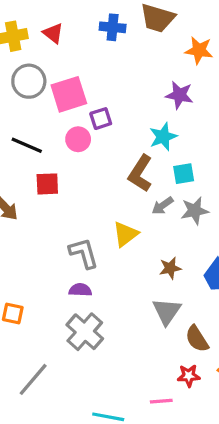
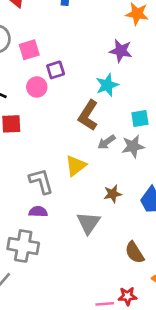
pink square: (69, 94) -> (29, 50), size x0.7
cyan square: (184, 174) -> (140, 119), moved
gray triangle: (167, 311) -> (88, 223), moved
gray cross: (85, 332) -> (23, 246), moved, turned -32
red star: (189, 376) -> (127, 296), moved

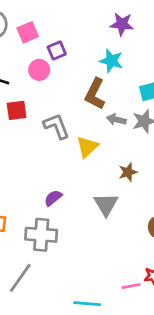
cyan star: (107, 85) -> (111, 61), turned -30
gray arrow: (107, 142) -> (116, 120), turned 54
gray L-shape: (41, 181) -> (56, 126), moved
purple semicircle: (38, 212) -> (53, 198), turned -36

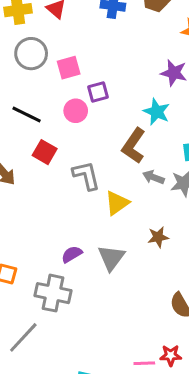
red square: (17, 110) -> (45, 152), turned 30
gray triangle: (106, 204) -> (111, 258), moved

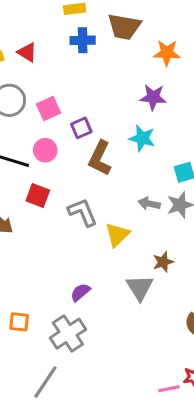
pink circle: (76, 111) -> (45, 150), moved
brown L-shape: (134, 146) -> (100, 158), moved
gray triangle: (111, 258) -> (140, 287), moved
gray cross: (53, 293) -> (68, 334), turned -36

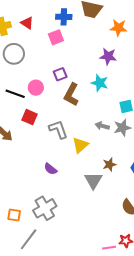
pink square: (48, 108) -> (56, 37), moved
purple semicircle: (80, 292) -> (51, 169), moved, turned -104
orange square: (19, 322) -> (14, 215), moved

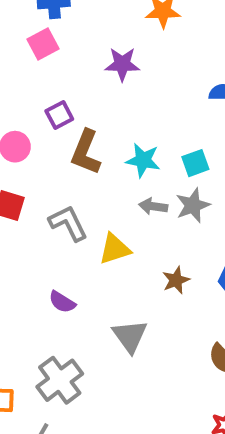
purple star: (108, 56) -> (122, 64), moved
cyan star: (100, 83) -> (143, 160), moved
yellow triangle: (80, 145) -> (115, 249), turned 30
gray triangle: (93, 180) -> (130, 336), moved

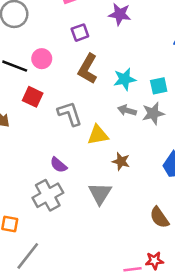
purple square: (59, 115) -> (80, 33), moved
cyan star: (143, 160) -> (125, 79), turned -30
brown star: (176, 280) -> (121, 161), moved, turned 30
gray cross: (60, 380) -> (48, 195), moved

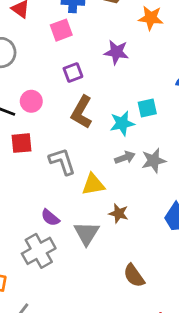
cyan square: (159, 86) -> (147, 108), moved
red square: (33, 97) -> (22, 143), turned -30
gray arrow: (127, 110) -> (125, 157), turned 144
gray triangle: (100, 193) -> (87, 233), moved
brown semicircle: (159, 217) -> (134, 276), moved

